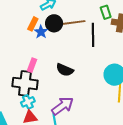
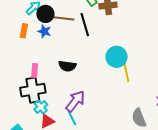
black circle: (54, 23) -> (45, 14), moved
brown line: (73, 23) -> (62, 18), turned 30
blue star: (41, 32) -> (44, 31), moved

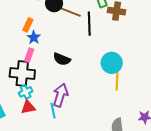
orange rectangle: (24, 31) -> (28, 25), moved
blue star: (44, 31) -> (34, 37), moved
purple arrow: (75, 101) -> (60, 95), turned -35

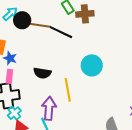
black line: (89, 24) -> (61, 32), turned -50
yellow line: (117, 78) -> (68, 90), moved

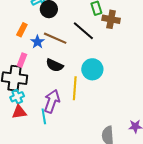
brown line: (39, 25) -> (55, 38), moved
blue star: (10, 58) -> (37, 42), moved
cyan circle: (92, 65) -> (92, 69), moved

